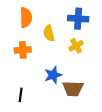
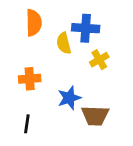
blue cross: (78, 19) -> (86, 28), moved
orange cross: (23, 50) -> (30, 79), moved

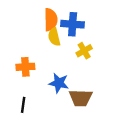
orange semicircle: (34, 23) -> (51, 20), moved
blue star: (69, 98) -> (59, 83), turned 30

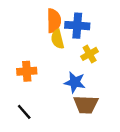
blue star: (59, 83) -> (75, 82), moved
black line: (23, 105) -> (24, 112), turned -49

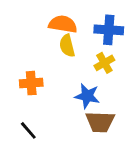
orange semicircle: (54, 21) -> (63, 24), turned -80
blue cross: (77, 26) -> (109, 30), moved

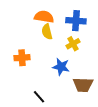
brown trapezoid: (100, 122) -> (83, 85), moved
black line: (28, 130) -> (39, 97), moved

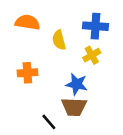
orange semicircle: (44, 17) -> (27, 22), moved
brown trapezoid: (83, 85) -> (74, 107), moved

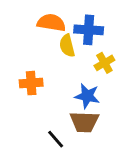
orange semicircle: (27, 22) -> (51, 23), moved
blue cross: (96, 26) -> (89, 30), moved

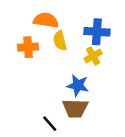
blue cross: (89, 30) -> (97, 32), moved
orange cross: (31, 83) -> (28, 47), moved

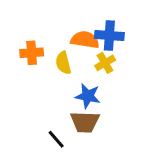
orange semicircle: (46, 20) -> (85, 40), moved
yellow semicircle: (60, 41) -> (63, 63), moved

